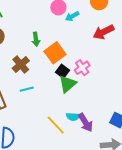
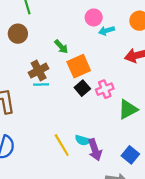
green arrow: (36, 39) -> (61, 47), turned -48
green triangle: (67, 84) -> (128, 109), moved
cyan line: (27, 89) -> (41, 84), moved

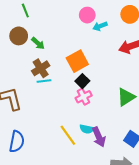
green arrow: (61, 47) -> (38, 43), moved
pink cross: (105, 89) -> (84, 97), moved

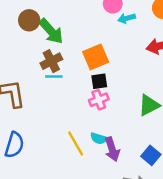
green arrow: (38, 43) -> (51, 31), size x1.6
black square: (82, 81) -> (99, 81), turned 32

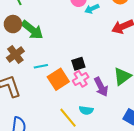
orange square: (96, 57) -> (58, 79), moved
brown cross: (51, 61) -> (15, 54), moved
purple arrow: (112, 149) -> (101, 87), moved

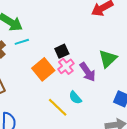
cyan line: (41, 66) -> (22, 42), moved
cyan semicircle: (86, 110) -> (75, 98), turned 48

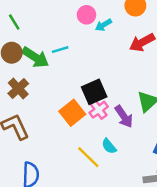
cyan line: (22, 42) -> (60, 50), moved
black square: (62, 51) -> (94, 92), size x1.5

